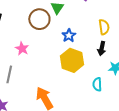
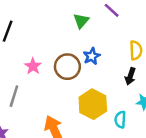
brown circle: (39, 19) -> (67, 67), moved
yellow hexagon: (72, 60) -> (93, 104), moved

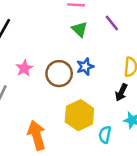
green triangle: (81, 21) -> (80, 29), turned -35

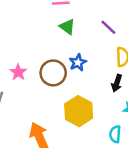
purple line: (112, 23) -> (108, 27), moved
cyan semicircle: (105, 135) -> (115, 134), moved

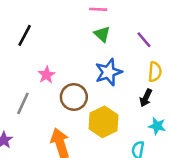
blue star: (78, 63) -> (109, 72), size x1.5
brown circle: (53, 73) -> (74, 97), moved

